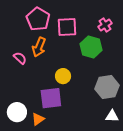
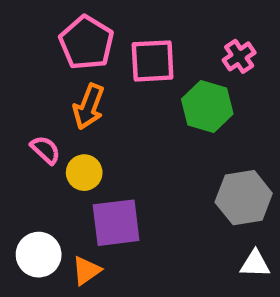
pink semicircle: (20, 58) -> (45, 150), moved
yellow circle: (63, 76) -> (84, 173), moved

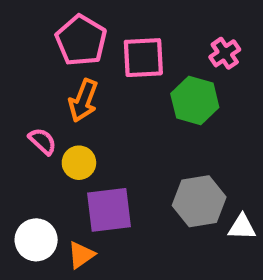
gray hexagon: (244, 198) -> (199, 201), moved
white triangle: (255, 264) -> (242, 227), moved

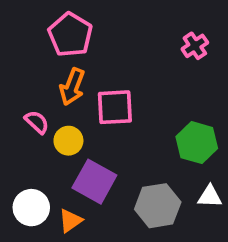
pink square: (143, 58) -> (115, 107), moved
green hexagon: (195, 100) -> (197, 143), moved
gray hexagon: (199, 201) -> (158, 206), moved
purple square: (109, 210) -> (94, 182), turned 36

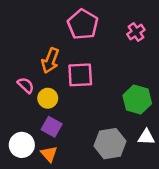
pink pentagon: (70, 35) -> (83, 24), moved
purple square: (94, 182) -> (52, 127), moved, size x0.7
orange triangle: (70, 221) -> (49, 154), turned -36

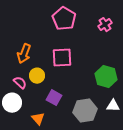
orange arrow: (50, 61) -> (24, 54), moved
pink semicircle: (26, 85) -> (20, 83), moved
purple square: (52, 127) -> (54, 98), moved
white circle: (22, 145) -> (12, 103), moved

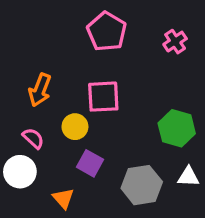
yellow circle: (37, 76) -> (75, 127), moved

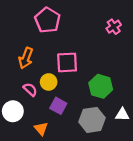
pink pentagon: (107, 32) -> (48, 20), moved
green hexagon: (177, 128) -> (101, 86), moved
pink semicircle: (33, 138) -> (30, 90), moved

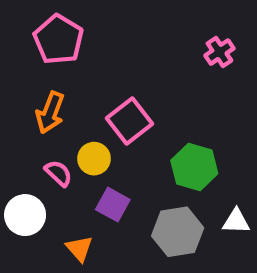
pink pentagon: (48, 20) -> (58, 39), moved
pink square: (67, 62) -> (130, 121), turned -35

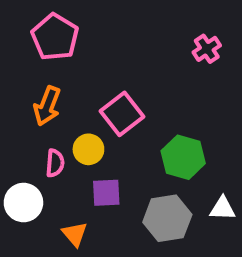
pink semicircle: (58, 173) -> (55, 163), turned 52
purple square: (113, 205) -> (106, 193), turned -32

